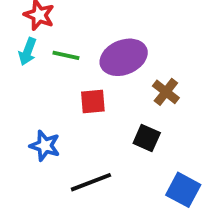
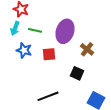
purple ellipse: (124, 57) -> (65, 31), turned -50
blue star: (45, 146) -> (24, 50), moved

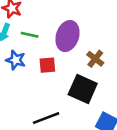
black square: (77, 73) -> (83, 89), size x1.6

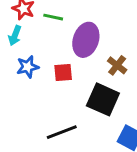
green line: (30, 35) -> (53, 17), moved
blue star: (16, 60) -> (28, 67), turned -30

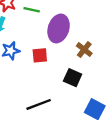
black square: (103, 99) -> (73, 78), size x0.7

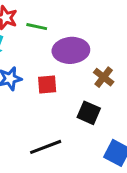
purple ellipse: (59, 28) -> (71, 50), turned 68

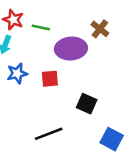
brown cross: (104, 77) -> (100, 29), moved

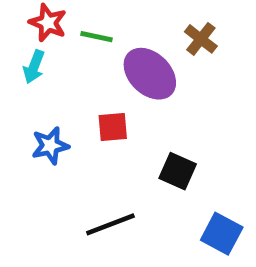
purple ellipse: (71, 49) -> (150, 74), turned 48
blue star: (17, 73) -> (50, 146), moved

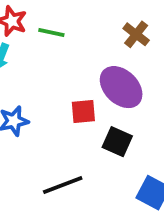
purple ellipse: (150, 74) -> (121, 87), moved
red square: (113, 127) -> (83, 112), moved

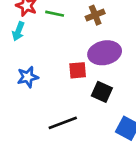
brown cross: (136, 34) -> (95, 15), moved, turned 30
purple ellipse: (121, 87) -> (105, 53), turned -56

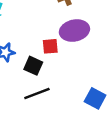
black square: (102, 92) -> (33, 66), moved

